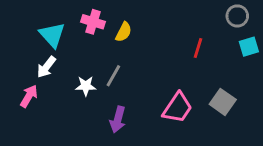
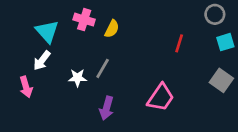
pink arrow: (29, 96) -> (26, 87), turned 132
gray square: (223, 102) -> (221, 80), moved

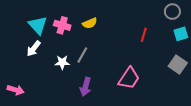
pink cross: (84, 20) -> (62, 25), moved
yellow semicircle: (112, 29) -> (90, 23), turned 40
pink arrow: (26, 87) -> (16, 90), moved, turned -56

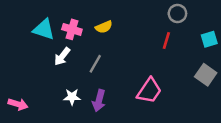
gray circle: (172, 12) -> (177, 13), moved
cyan triangle: (38, 25) -> (44, 29), turned -30
white arrow: (34, 49) -> (62, 56), moved
white star: (62, 62) -> (72, 97), moved

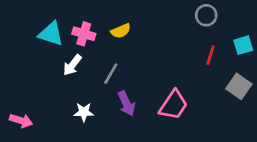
red line: (166, 40) -> (210, 55), moved
purple arrow: (99, 101) -> (126, 104), moved, turned -40

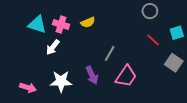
red line: (210, 55) -> (153, 40), turned -64
gray line: (111, 74) -> (110, 53), moved
white star: (84, 112) -> (61, 81), size x1.5
pink arrow: (21, 121) -> (28, 88), moved

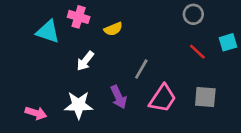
pink cross: (61, 24) -> (79, 17), moved
white arrow: (53, 47) -> (85, 61), moved
gray square: (174, 63) -> (205, 97), moved, turned -30

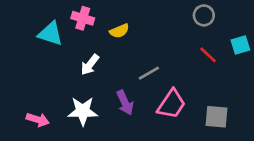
gray line: (141, 69) -> (149, 73), turned 30
gray square: (205, 97) -> (216, 117), moved

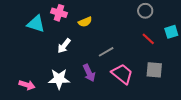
pink trapezoid: (171, 104) -> (122, 74), turned -85
gray square: (216, 117) -> (154, 70), moved

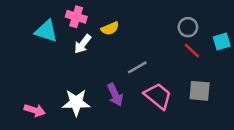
gray circle: (145, 11) -> (188, 27), moved
white arrow: (64, 46) -> (83, 44), moved

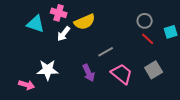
yellow semicircle: (110, 28) -> (85, 22), size x1.5
gray square: (200, 91) -> (154, 70), turned -36
white star: (76, 102) -> (48, 70), moved

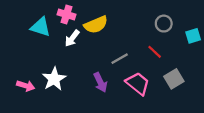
red line: (148, 39) -> (155, 52), moved
white star: (48, 70) -> (54, 79), turned -30
pink arrow: (27, 85) -> (26, 86), moved

